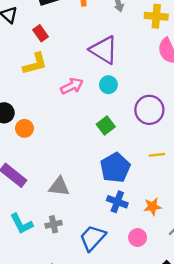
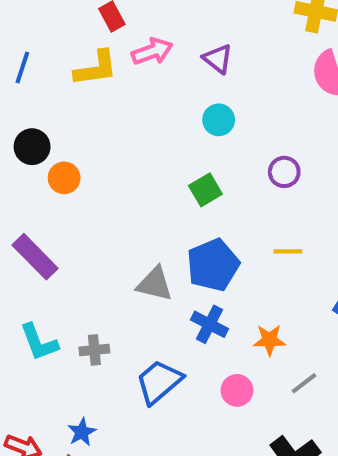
purple triangle: (104, 50) -> (218, 59), size x0.6
pink arrow: (72, 86) -> (152, 51), moved
purple circle: (149, 110) -> (284, 172), size x0.6
gray triangle: (59, 187) -> (155, 284), moved

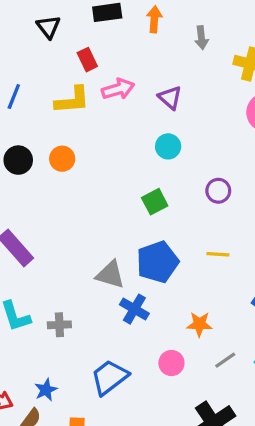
orange circle: (64, 178) -> (62, 159), moved
blue cross: (210, 324) -> (134, 309), moved
blue trapezoid: (159, 382) -> (110, 377), moved

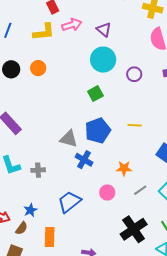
cyan circle: (168, 146) -> (103, 60), size x1.6
purple circle: (218, 191) -> (134, 74), moved

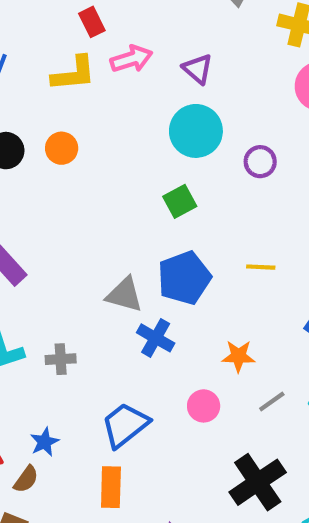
orange rectangle: (50, 237) -> (111, 487), moved

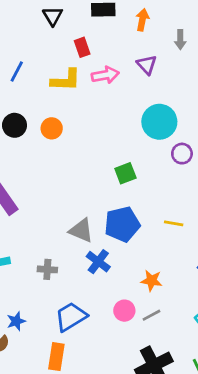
purple triangle: (198, 69) -> (147, 65), moved
cyan circle: (196, 131) -> (159, 122), moved
gray cross: (61, 359) -> (47, 269), moved
gray line: (272, 401) -> (152, 315), moved

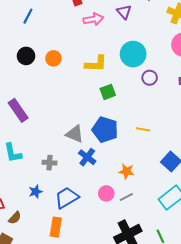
yellow L-shape: (66, 80) -> (96, 64), moved
blue pentagon: (122, 224) -> (105, 130), turned 30
blue star: (16, 321) -> (36, 192), moved

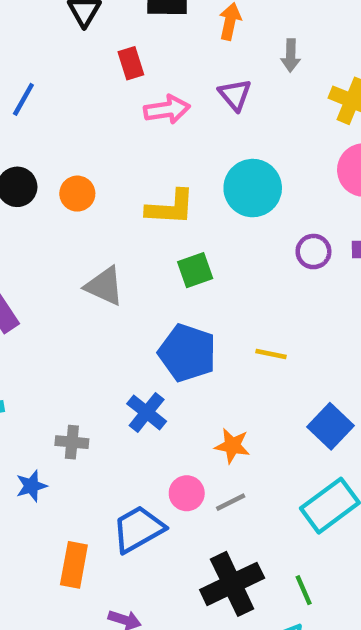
purple circle: (150, 78) -> (313, 252), moved
gray triangle: (75, 134) -> (104, 286), moved
gray cross: (50, 163) -> (72, 442), moved
blue trapezoid: (67, 198) -> (138, 529), moved

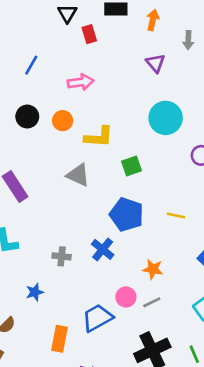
red rectangle: (131, 63) -> (89, 34), moved
pink arrow: (167, 109) -> (81, 82), moved
yellow L-shape: (170, 207) -> (99, 137), moved
gray cross: (72, 442) -> (62, 256), moved

